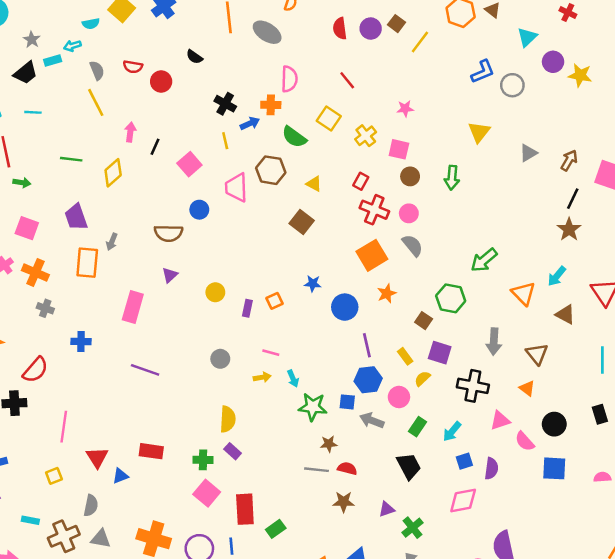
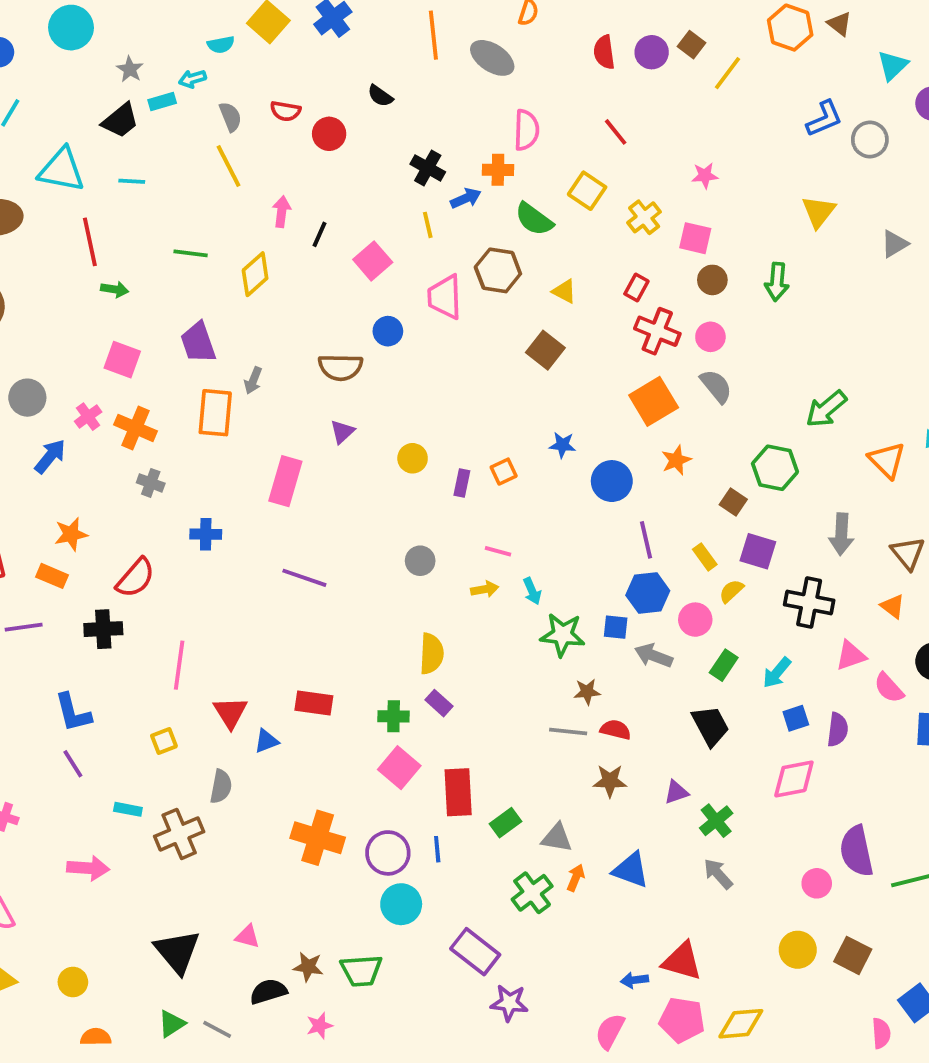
gray triangle: (101, 539) -> (557, 838), moved

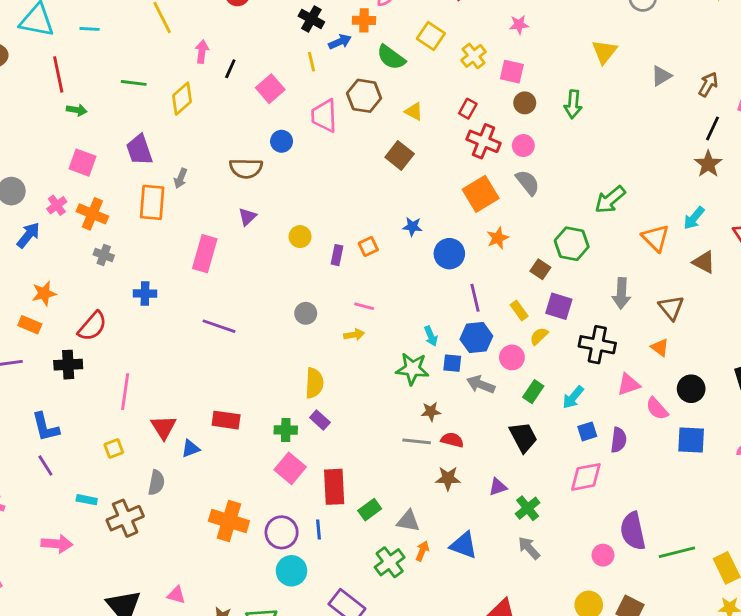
cyan arrow: (532, 591) -> (431, 336), moved

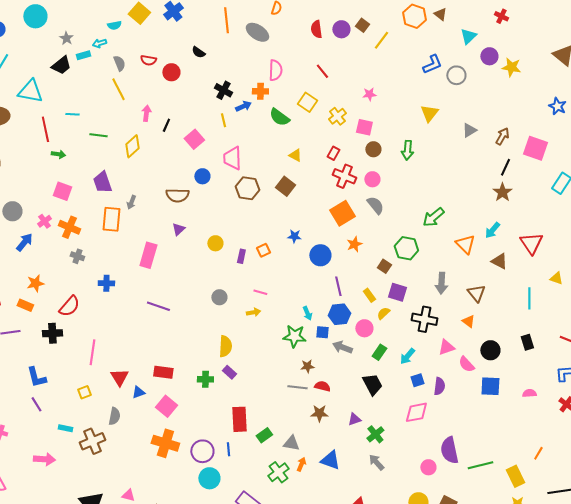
cyan line: (90, 29) -> (72, 114), moved
brown hexagon: (364, 96) -> (247, 188), moved
pink square: (290, 468) -> (166, 406), moved

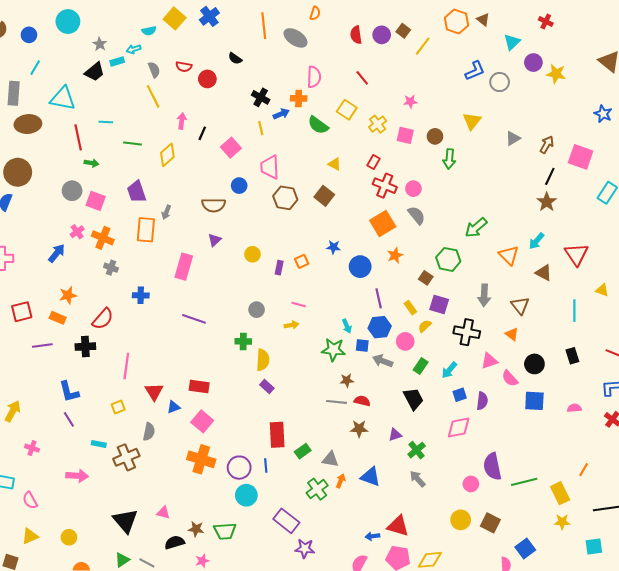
brown circle: (373, 149) -> (435, 136), moved
gray circle: (12, 211) -> (72, 191), moved
green cross: (205, 379) -> (243, 341), moved

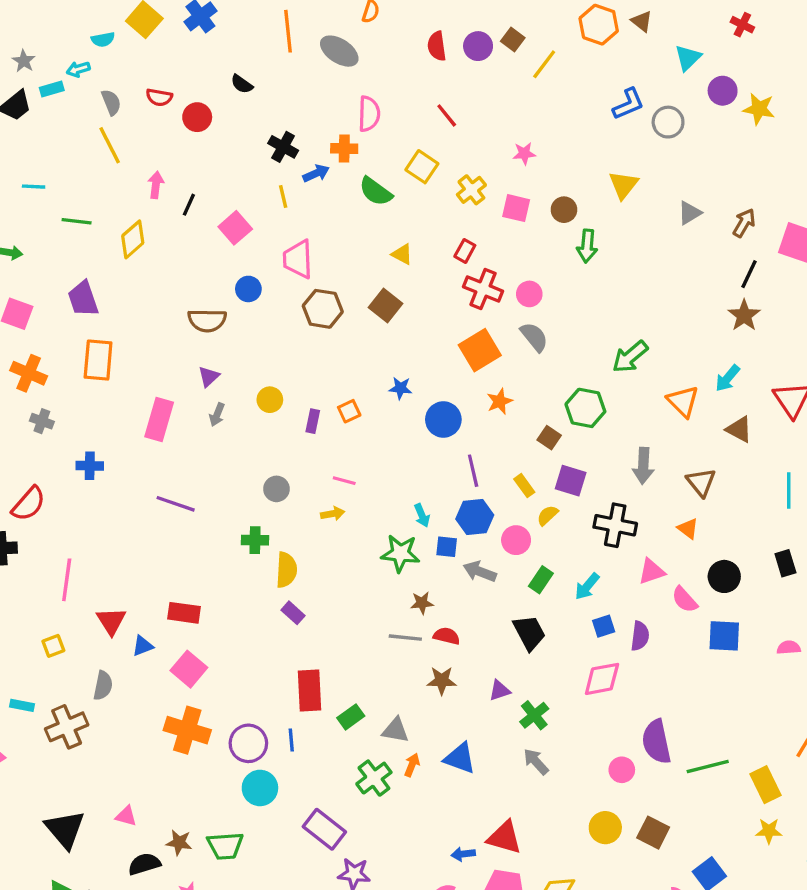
gray arrow: (166, 212) -> (217, 415), moved

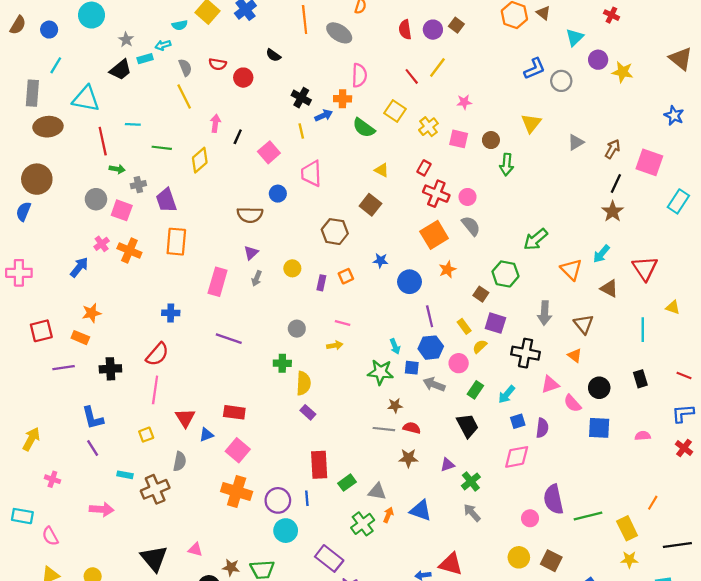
yellow line: (544, 64) -> (437, 68), moved
brown hexagon: (323, 309) -> (335, 232), moved
gray cross: (42, 421) -> (138, 185), moved, turned -32
red semicircle: (29, 504) -> (157, 354), moved

